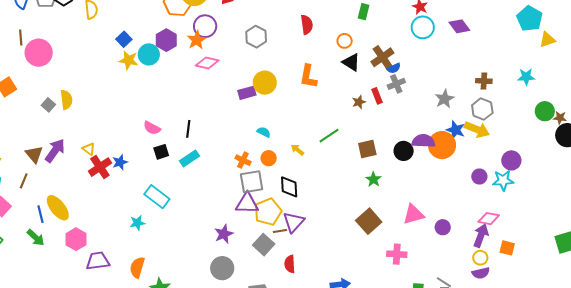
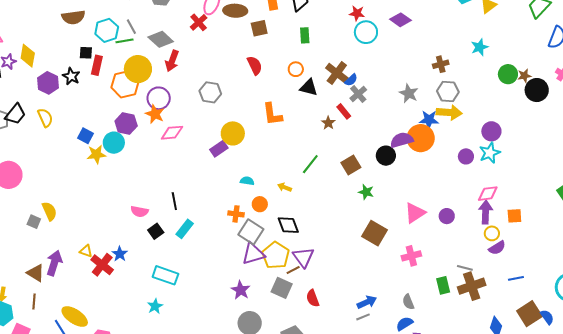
gray square: (252, 182) -> (251, 232), turned -30

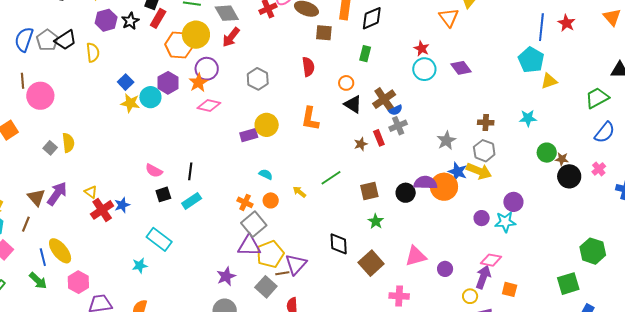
black diamond: (288, 225) -> (339, 244), moved
yellow circle: (492, 233) -> (470, 296), moved

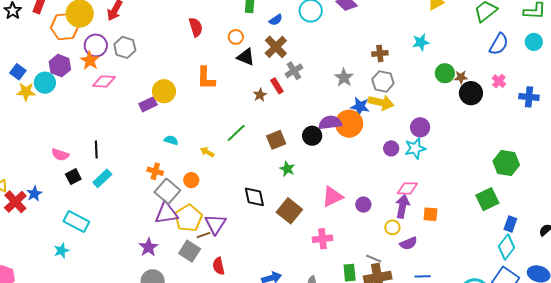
gray hexagon: (258, 79) -> (125, 47), moved
blue semicircle: (396, 110) -> (276, 20), moved
orange circle: (271, 200) -> (191, 180), moved

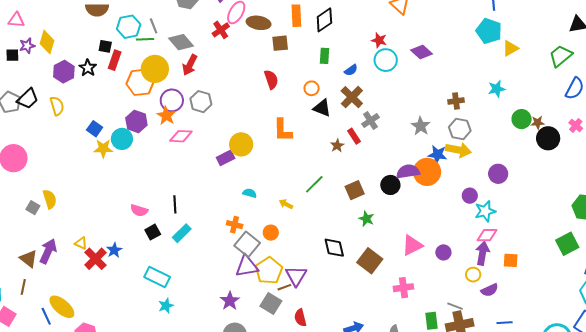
cyan star: (415, 148) -> (485, 211), moved
cyan star: (62, 251) -> (166, 306), moved

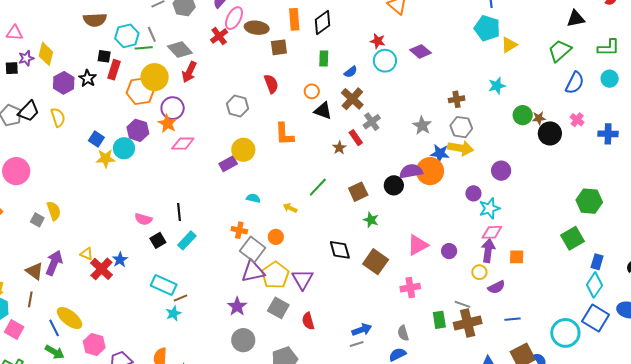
gray hexagon: (201, 102) -> (238, 106), moved
brown line: (284, 287) -> (180, 298), moved

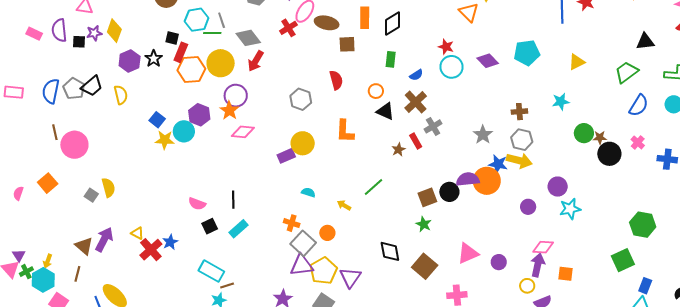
cyan pentagon: (487, 28) -> (527, 53), moved, turned -30
orange hexagon: (140, 91) -> (191, 70), moved
brown square: (358, 192) -> (427, 197), moved
cyan star: (489, 208) -> (570, 209), moved

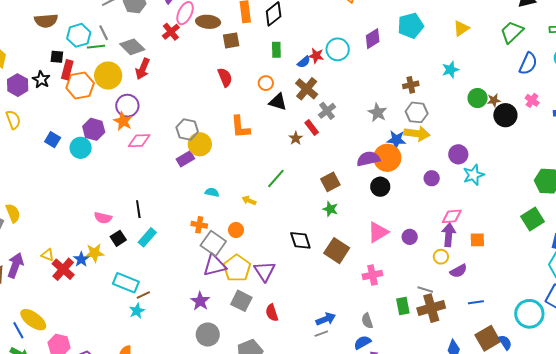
red star: (446, 47) -> (316, 56), moved
purple diamond: (488, 61) -> (373, 39), turned -70
gray hexagon: (301, 99) -> (187, 130), moved
yellow star: (165, 140) -> (95, 253), moved
black circle: (449, 192) -> (380, 187), moved

